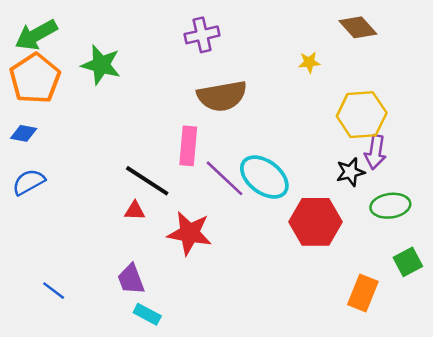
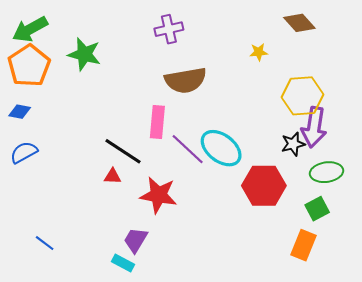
purple arrow: (375, 152) -> (314, 127), size x1.4
green square: (408, 262) -> (317, 209), moved
purple trapezoid: (131, 279) -> (135, 240), moved, turned 52

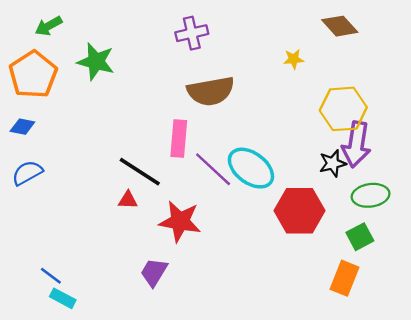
green arrow: (30, 29) -> (49, 26), moved, size x0.7
cyan rectangle: (123, 263) -> (63, 298), moved

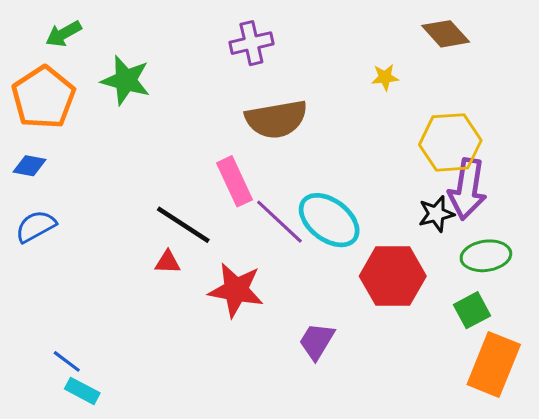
pink rectangle: (179, 138) -> (234, 181), turned -30
purple trapezoid: (154, 272) -> (317, 341), moved
orange rectangle: (344, 278) -> (494, 365), moved, size x1.4

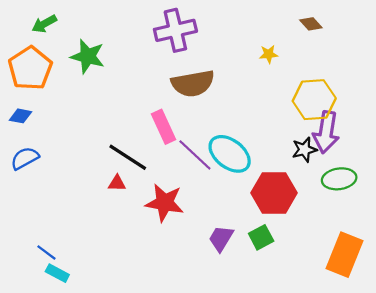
brown diamond: (446, 34) -> (311, 24), size x0.7
purple cross: (251, 43) -> (175, 30), size x1.4
green square: (472, 310) -> (261, 237), moved

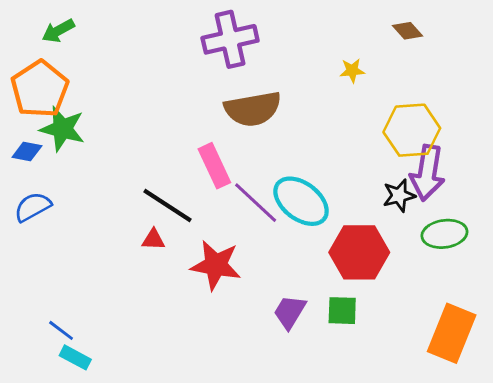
green star: (88, 56) -> (62, 129), moved
green square: (261, 237) -> (342, 311), turned 30

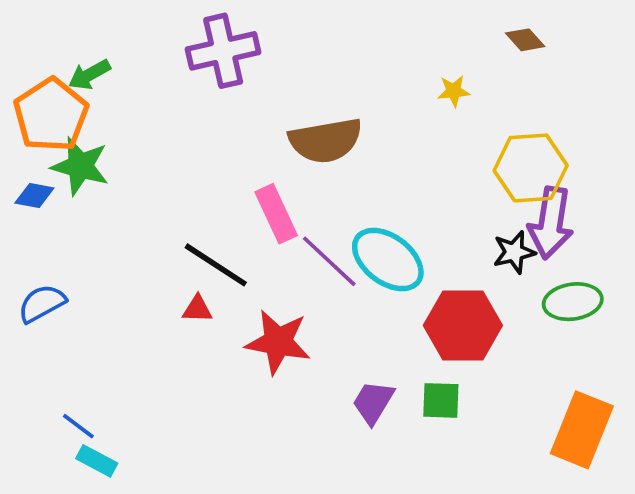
green arrow: (58, 31) -> (89, 75), moved
purple cross: (230, 39) -> (223, 51), moved
blue semicircle: (33, 207) -> (42, 303), moved

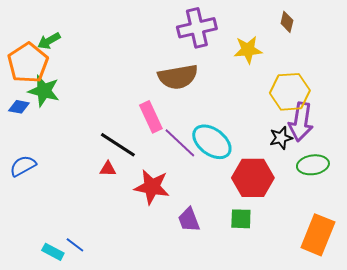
brown diamond: (525, 40) -> (287, 22), turned 55
purple cross: (223, 51) -> (197, 28), moved
yellow star: (454, 91) -> (248, 50), size x1.6
purple trapezoid: (373, 402) -> (189, 220), moved, turned -52
blue line: (78, 426) -> (75, 245), moved

